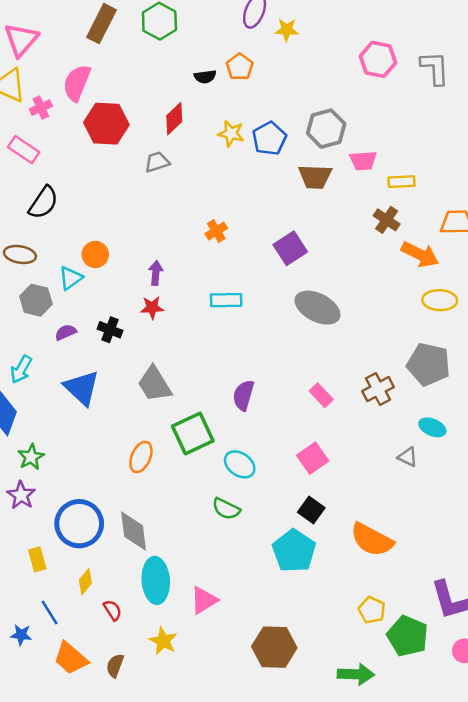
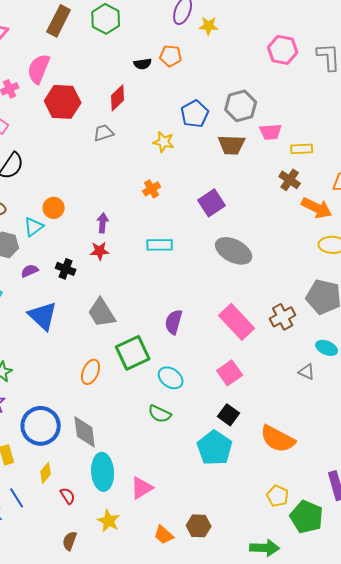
orange pentagon: (240, 67) -> (171, 56), turned -30
yellow star: (231, 133) -> (164, 142), moved
pink rectangle: (321, 395) -> (237, 322), size x1.8
brown hexagon: (274, 647) -> (199, 526), size x0.7
orange trapezoid: (71, 658) -> (164, 535), moved, size x0.7

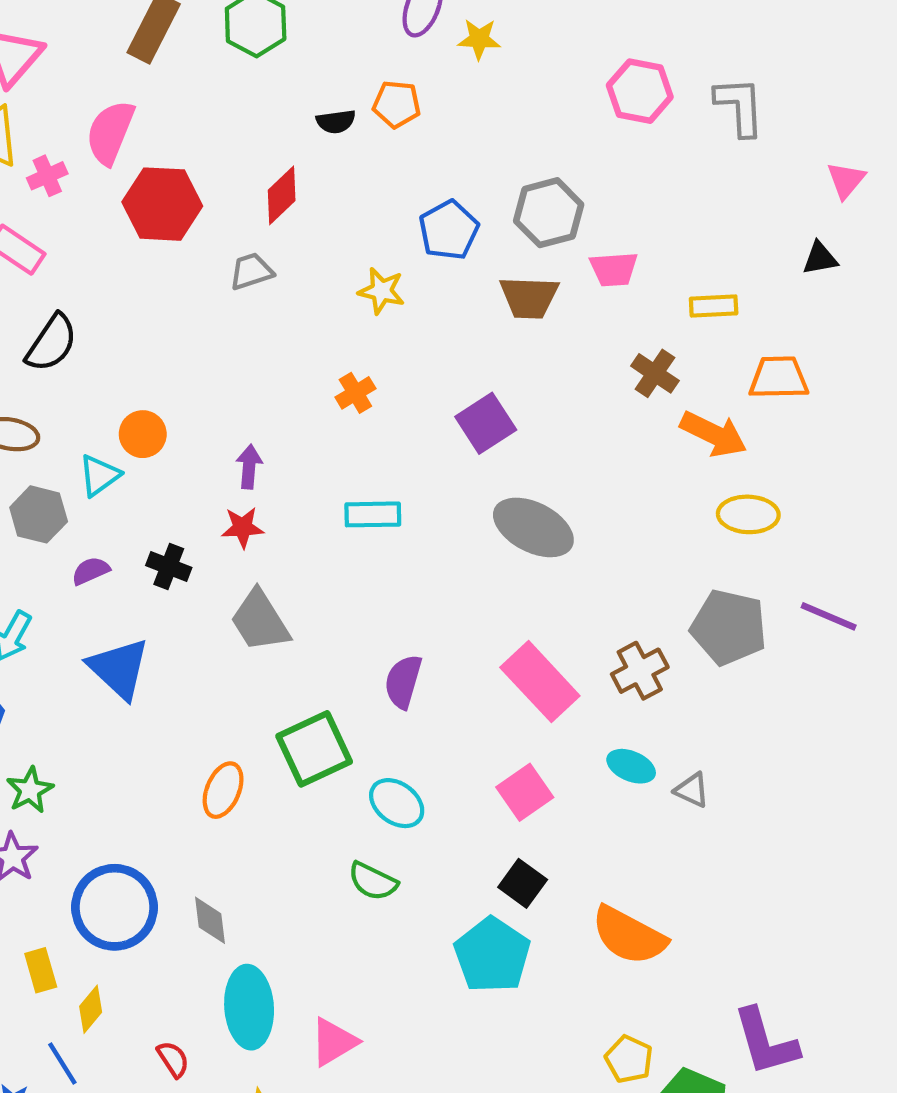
yellow rectangle: (302, 149) -> (714, 306), moved
gray trapezoid: (102, 313) -> (260, 621), moved
cyan ellipse: (327, 348) -> (631, 766), moved
gray diamond: (85, 432) -> (210, 920), size x0.7
yellow diamond: (46, 473) -> (91, 1009), moved

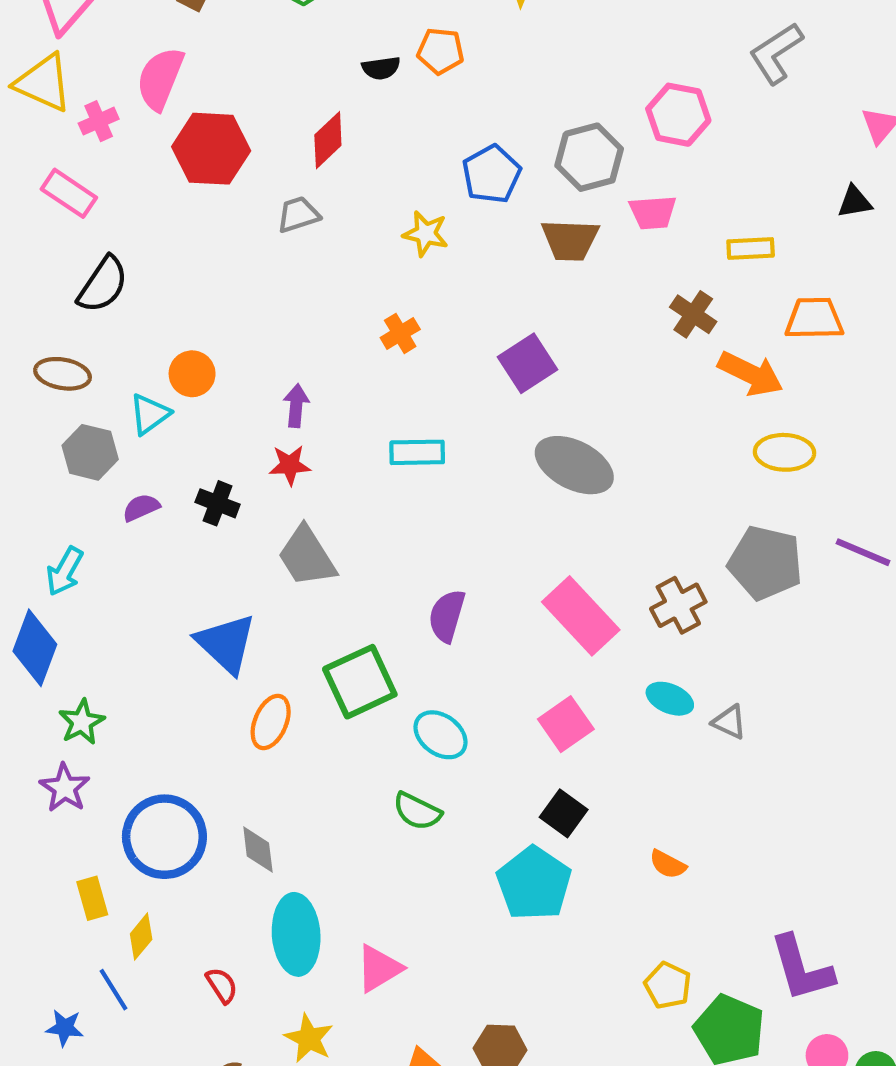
pink hexagon: (640, 91) -> (678, 115), moved
gray L-shape: (740, 106) -> (776, 53), turned -120
blue triangle: (119, 669) -> (226, 643), moved
orange semicircle: (629, 935) -> (668, 864), size x0.5

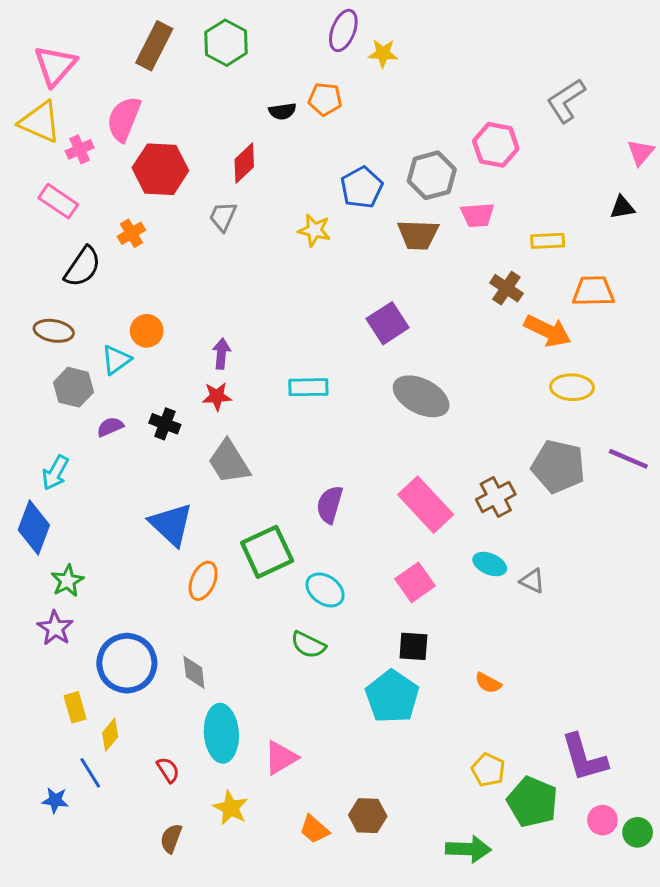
gray trapezoid: (298, 215) -> (223, 216), turned -48
orange cross: (400, 333) -> (131, 233), moved
black square: (564, 813) -> (413, 646), turned -32

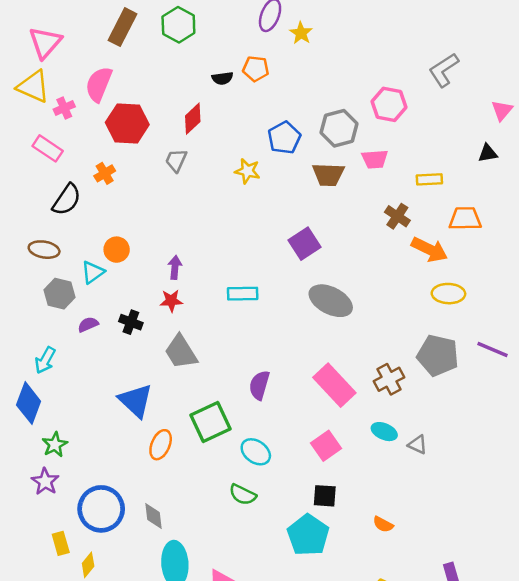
yellow star: (383, 53) -> (301, 33), turned 30

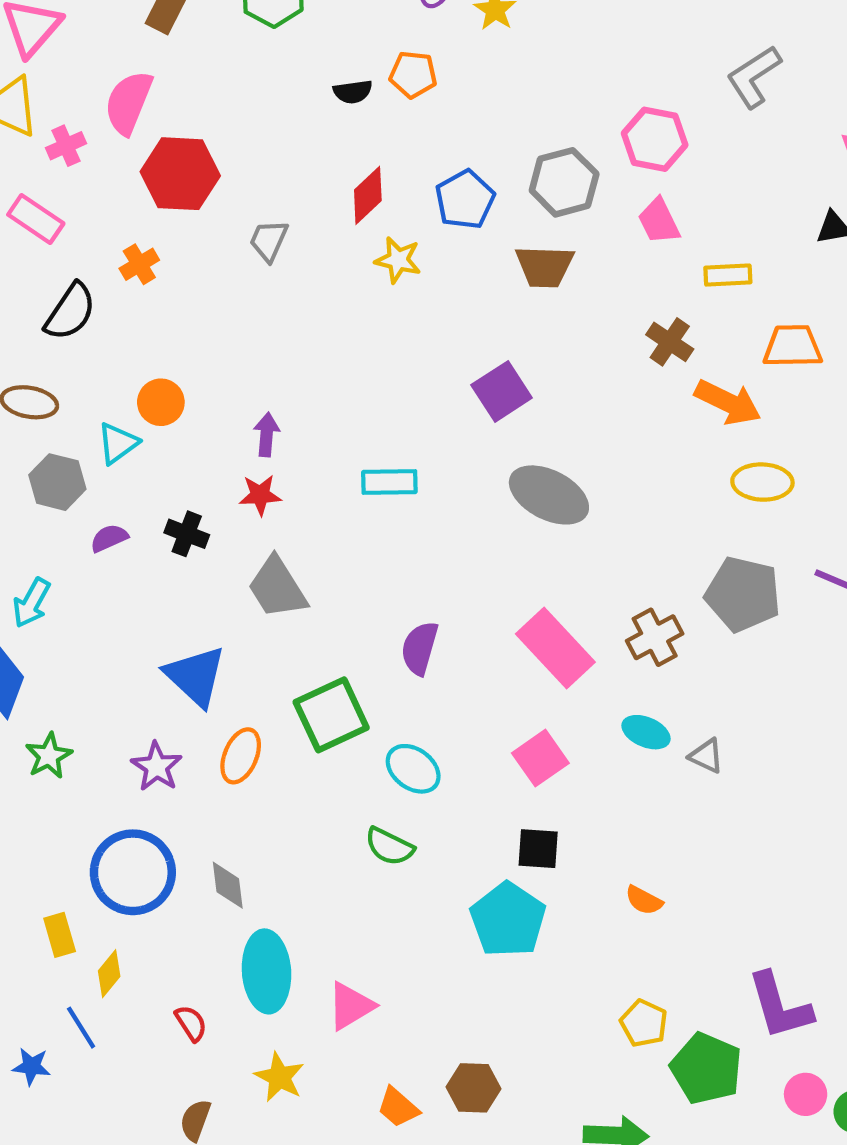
red diamond: (193, 119) -> (368, 195), moved
pink trapezoid: (375, 159) -> (659, 221), moved, turned 68
purple star: (45, 482) -> (157, 767), moved

